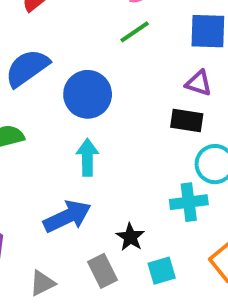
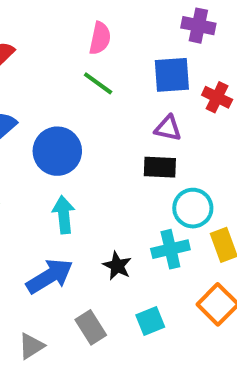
green line: (135, 32) -> (98, 83), turned 76
black star: (130, 237) -> (117, 266), moved

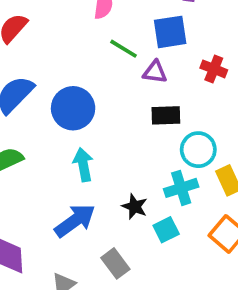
green line: (98, 83) -> (124, 49), moved
red cross: (217, 97) -> (214, 69), moved
purple triangle: (168, 128) -> (155, 72), moved
cyan square: (150, 321) -> (166, 230), moved

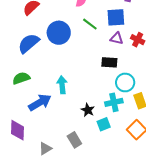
purple triangle: (155, 72) -> (117, 38), moved
blue circle: (73, 108) -> (59, 33), moved
blue arrow: (75, 221) -> (40, 102), moved

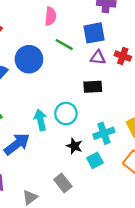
cyan circle: (125, 82) -> (66, 114), moved

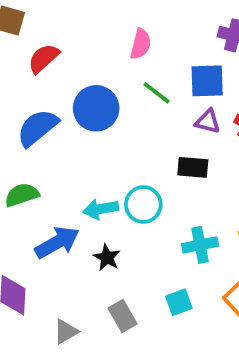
cyan arrow: (40, 120) -> (101, 209), turned -96
black star: (74, 146) -> (107, 257), moved
cyan square: (95, 160) -> (179, 302), moved

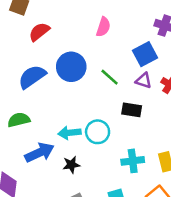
blue square: (207, 81) -> (145, 54), turned -30
green line: (157, 93) -> (110, 77), moved
black star: (107, 257) -> (71, 165), turned 30

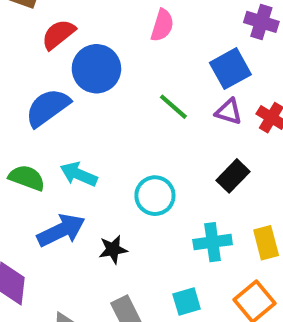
blue circle: (71, 67) -> (96, 69), moved
black rectangle: (132, 110) -> (233, 176), moved, turned -54
green semicircle: (19, 120) -> (27, 178), turned 35
cyan arrow: (70, 133) -> (79, 174), moved, turned 30

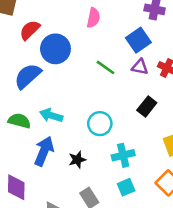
blue arrow: (61, 230) -> (44, 151), turned -36
cyan cross: (213, 242) -> (123, 155), moved

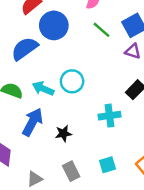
green line: (105, 67) -> (101, 30), moved
cyan circle: (100, 124) -> (72, 81), moved
cyan cross: (123, 155) -> (110, 116), moved

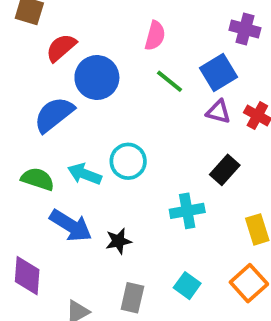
blue arrow: (33, 122) -> (71, 226), turned 96
cyan square: (107, 165) -> (187, 286), turned -35
gray rectangle: (71, 171) -> (132, 298), turned 42

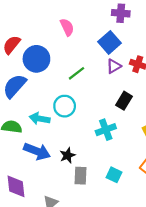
pink semicircle: (155, 36) -> (67, 27), turned -30
green line: (170, 81) -> (77, 73), moved, turned -66
purple triangle: (218, 112) -> (114, 66), turned -35
gray rectangle: (132, 298) -> (81, 176), moved

